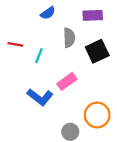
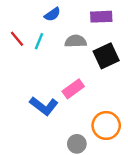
gray semicircle: (69, 38) -> (76, 41), turned -90
red line: (15, 44) -> (17, 39), moved, turned 40
cyan line: (39, 56) -> (39, 41), moved

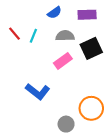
blue semicircle: (52, 14) -> (54, 13), moved
pink rectangle: (73, 89) -> (63, 61), moved

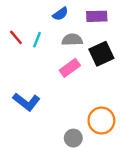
blue L-shape: (38, 91) -> (26, 102), moved

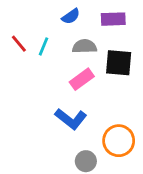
black square: (101, 54) -> (119, 63), turned 30
blue L-shape: (26, 102) -> (71, 119), moved

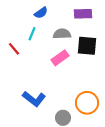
blue semicircle: (71, 16) -> (41, 13), moved
red line: (19, 44) -> (14, 49), moved
blue L-shape: (71, 119) -> (34, 99), moved

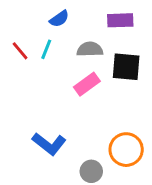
red line: (14, 49) -> (20, 51), moved

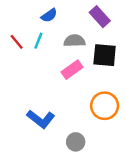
purple rectangle: (120, 20) -> (100, 17), turned 50
orange circle: (126, 150) -> (105, 106), moved

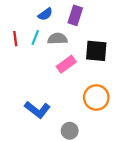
purple rectangle: (100, 17) -> (75, 15), moved, turned 60
gray semicircle: (74, 41) -> (57, 39), moved
red line: (17, 42) -> (15, 39), turned 32

